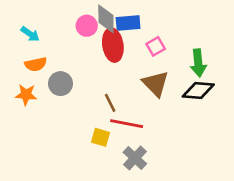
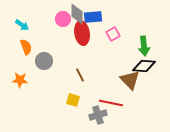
orange semicircle: (36, 64) -> (26, 47), turned -98
brown triangle: (156, 84) -> (130, 80), moved
orange star: (26, 95) -> (20, 80), moved
red line: (127, 124) -> (111, 103), moved
gray cross: (135, 158) -> (98, 115), turned 30

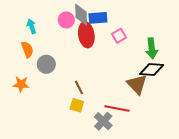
cyan arrow: (22, 25) -> (32, 26), moved, turned -144
brown line: (80, 75) -> (79, 87), moved
gray cross: (98, 115) -> (103, 121), turned -30

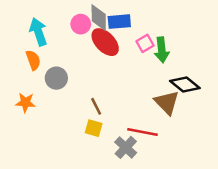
cyan arrow: (32, 26) -> (38, 32), size x1.5
red ellipse: (86, 35) -> (105, 42), turned -35
green arrow: (152, 48) -> (162, 50), moved
black diamond: (152, 70) -> (185, 84), turned 35

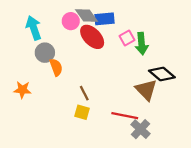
gray diamond: (99, 18) -> (86, 16), turned -35
orange semicircle: (33, 60) -> (56, 67), moved
gray circle: (56, 78) -> (45, 53), moved
gray cross: (126, 147) -> (140, 129), moved

